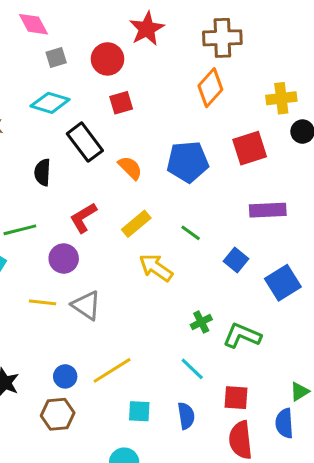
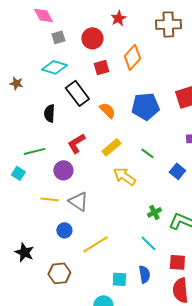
red star: (147, 29) -> (118, 18), size x0.7
orange diamond: (210, 88) -> (132, 57), moved
blue circle: (65, 376) -> (64, 230), moved
cyan square: (139, 411) -> (119, 279), moved

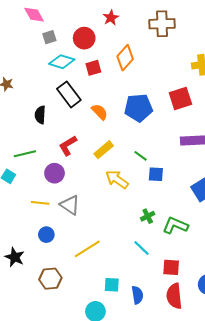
cyan diamond: (54, 67) -> (62, 62), moved
blue square: (177, 171) -> (156, 174), moved, turned -35
blue circle: (64, 230) -> (46, 235), moved
blue semicircle: (144, 274) -> (137, 295), moved

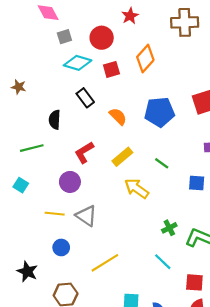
black rectangle: (69, 94) -> (85, 98), size x0.7
green line: (25, 154) -> (32, 148), moved
blue square: (156, 174) -> (197, 183), moved

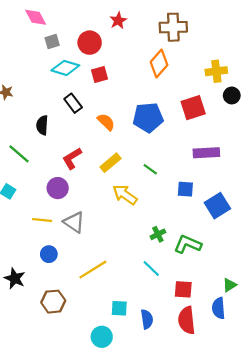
orange diamond: (145, 58) -> (159, 64), moved
green line: (32, 148) -> (19, 154), turned 55

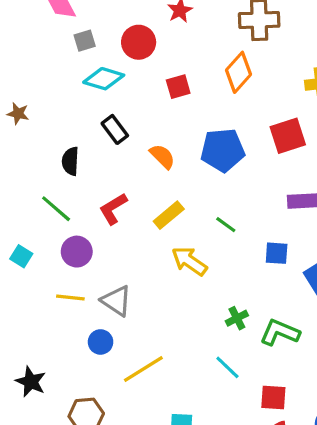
red square: (100, 75) -> (178, 87), moved
green line: (19, 154) -> (56, 209), moved
purple circle: (58, 188) -> (77, 252), moved
blue circle: (49, 254) -> (101, 342), moved

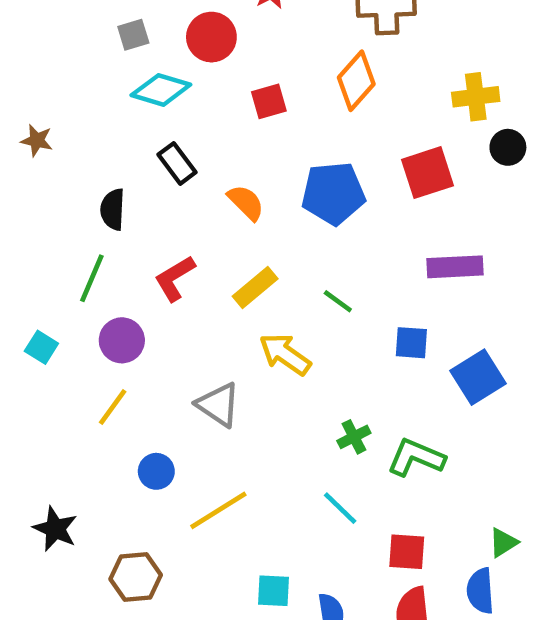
green line: (56, 209) -> (92, 278), turned 72
yellow line: (70, 298) -> (113, 407), turned -60
gray triangle: (116, 301) -> (218, 405), moved

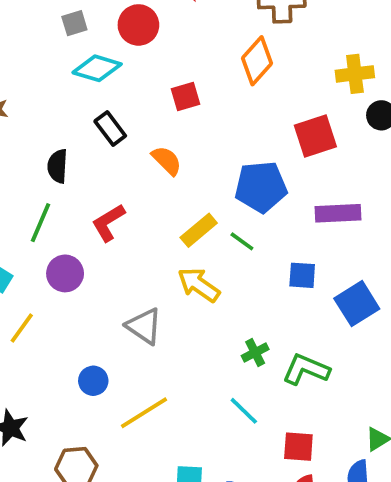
red square: (269, 101) -> (186, 97), moved
blue pentagon: (333, 193) -> (261, 187), moved
yellow rectangle: (255, 288) -> (199, 230), moved
yellow line: (113, 407) -> (22, 328), moved

